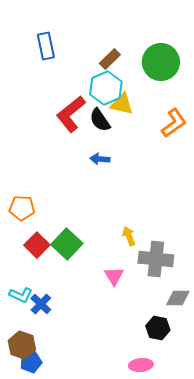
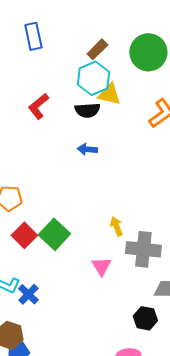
red L-shape: (71, 114) -> (38, 106), moved, size x0.7
black semicircle: (100, 120) -> (87, 110), turned -60

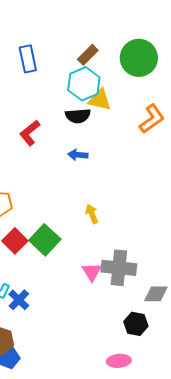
blue rectangle: (33, 36) -> (28, 59), moved
red L-shape: (38, 106) -> (30, 133), moved
yellow arrow: (116, 226) -> (92, 214), moved
gray cross: (143, 249) -> (119, 268), moved

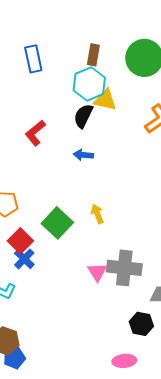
brown rectangle: (88, 55) -> (93, 55), turned -35
black semicircle: (78, 116) -> (83, 116), turned 120
green square: (45, 240) -> (57, 223), moved
blue cross: (19, 300) -> (24, 259), moved

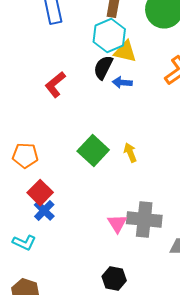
blue arrow: (83, 155) -> (122, 82), moved
yellow arrow: (97, 214) -> (130, 152), moved
green square: (57, 223) -> (93, 150), moved
black hexagon: (141, 324) -> (114, 278), moved

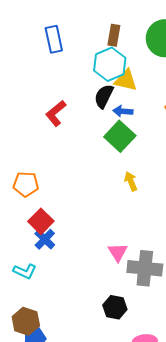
green square: (93, 150) -> (120, 136), moved
gray cross: (144, 220) -> (145, 268), moved

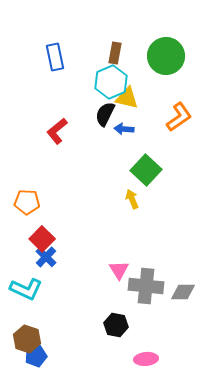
green square: (120, 136) -> (146, 170), moved
cyan L-shape: (25, 271) -> (26, 289), size x1.4

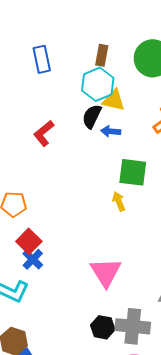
green square: (146, 170) -> (133, 172), turned -36
pink triangle: (119, 270) -> (106, 272), size x1.6
gray cross: (146, 286) -> (133, 326), moved

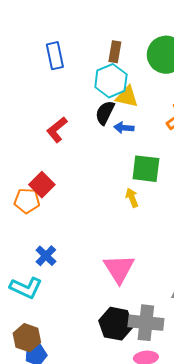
red square: (29, 241) -> (42, 185), moved
black hexagon: (103, 327) -> (116, 324), size x1.4

